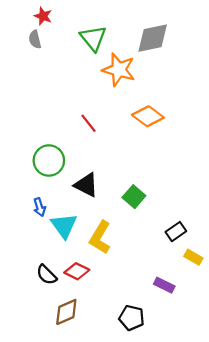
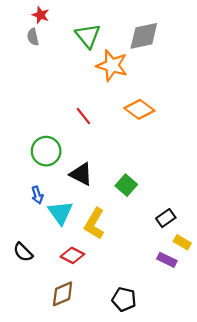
black semicircle: (47, 275) -> (23, 252), moved
purple rectangle: (164, 285) -> (167, 260), moved

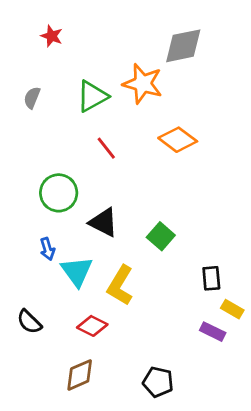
red star: (41, 15) -> (52, 36), moved
green triangle: (88, 36) -> (92, 96), moved, turned 40
gray semicircle: (33, 37) -> (32, 98), moved, turned 35
black rectangle: (166, 218) -> (211, 278), turned -60

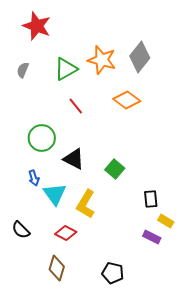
red star: (52, 36) -> (37, 26), size x1.8
gray diamond: (183, 46) -> (140, 57), moved, turned -40
brown diamond: (80, 375) -> (57, 268), turned -50

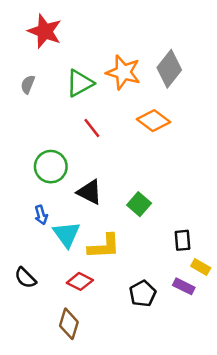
yellow L-shape: (86, 204) -> (104, 246), turned -124
black pentagon: (113, 273) -> (143, 294), moved, turned 30

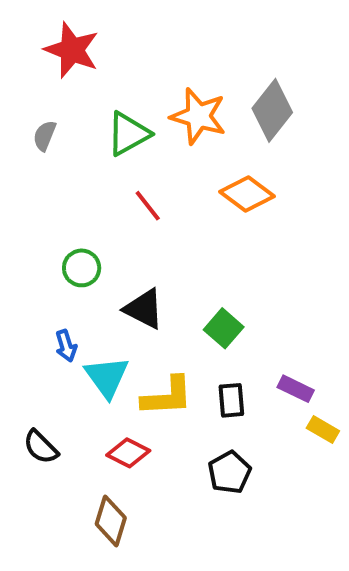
green circle: (51, 167) -> (82, 268), size x0.7
black rectangle: (183, 240) -> (231, 400), moved
purple rectangle: (184, 286) -> (296, 389), moved

